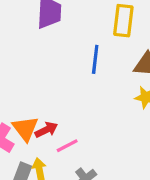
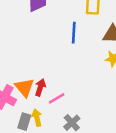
red arrow: (46, 130) -> (40, 87), turned -42

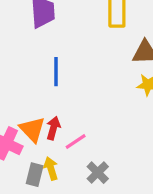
blue line: (74, 33) -> (56, 72), moved

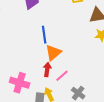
orange triangle: (32, 129) -> (53, 53), moved, turned 42

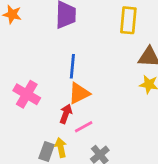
pink cross: (20, 83) -> (27, 94), moved

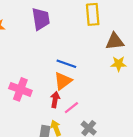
blue line: (72, 66) -> (66, 64), moved, turned -66

